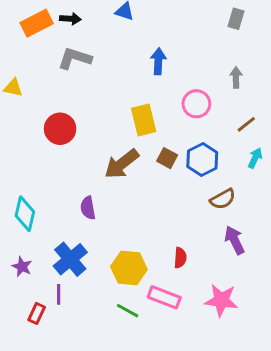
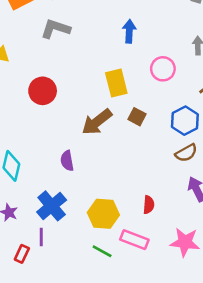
blue hexagon: (202, 160) -> (185, 121), moved

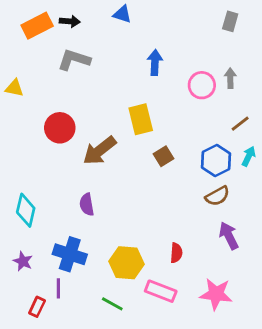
pink circle: (163, 69) -> (202, 85), moved
brown square: (137, 117) -> (163, 156), turned 30
brown arrow: (97, 122) -> (100, 151), moved
blue cross: (52, 206) -> (70, 254), turned -32
green line: (102, 251) -> (112, 304), moved

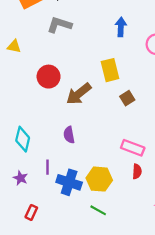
blue cross: (70, 254) -> (69, 182), moved
purple line: (58, 288) -> (47, 167), moved
pink rectangle: (161, 291) -> (133, 148), moved
green line: (112, 304) -> (98, 210), moved

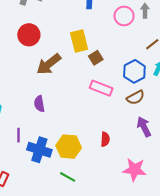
red circle: (49, 77) -> (29, 35), moved
brown square: (127, 98) -> (96, 58), moved
pink rectangle: (133, 148) -> (101, 88), moved

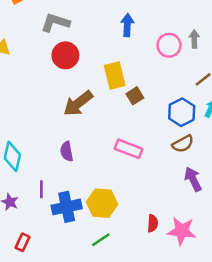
red circle: (29, 35) -> (65, 55), moved
pink rectangle: (101, 88) -> (129, 149), moved
red semicircle: (105, 139) -> (153, 223), moved
blue cross: (39, 150) -> (67, 207), turned -30
green line: (68, 177) -> (101, 240), turned -63

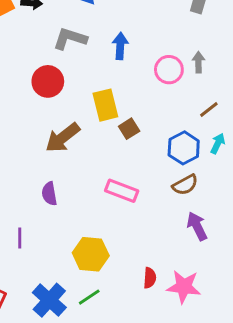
gray L-shape: (55, 23) -> (70, 39), moved
blue cross: (67, 207) -> (49, 300), moved, turned -36

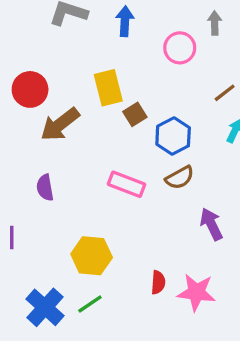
gray arrow: (198, 62) -> (215, 23), moved
red circle: (48, 81) -> (30, 89), moved
blue hexagon: (184, 148) -> (173, 136), moved
brown semicircle: (185, 185) -> (180, 178), moved

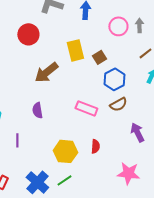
gray arrow: (215, 23) -> (139, 25), moved
red circle: (30, 89) -> (28, 34), moved
brown square: (135, 114) -> (99, 57), moved
red semicircle: (158, 282) -> (95, 146), moved

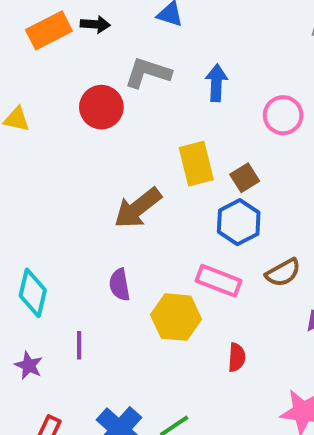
red circle: (28, 34) -> (101, 107), moved
blue hexagon: (114, 79) -> (239, 222), moved
yellow hexagon: (65, 151) -> (176, 317), moved

